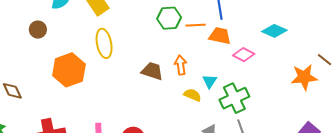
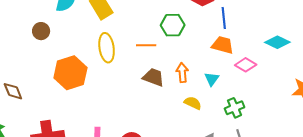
orange line: (196, 25) -> (146, 45), moved
cyan triangle: (210, 81) -> (212, 79), moved
green cross: (234, 98) -> (234, 108), size x0.7

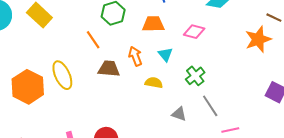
orange line: (146, 45) -> (93, 40), turned 72
orange trapezoid: (223, 45) -> (153, 24), moved
yellow ellipse: (107, 48) -> (62, 75), moved

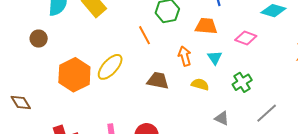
brown trapezoid: (109, 69) -> (158, 81), moved
yellow ellipse: (62, 75) -> (110, 67), turned 60
gray line: (210, 106) -> (267, 113), moved, turned 75

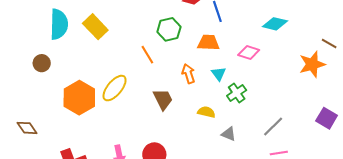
brown trapezoid: (158, 81) -> (163, 99), turned 55
green cross: (242, 82) -> (237, 93), moved
yellow semicircle: (200, 84) -> (206, 112), moved

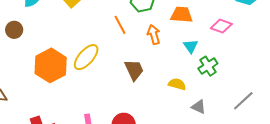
orange arrow: (188, 74) -> (154, 35), moved

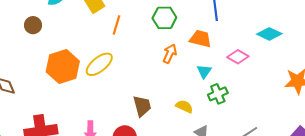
orange line: (120, 25) -> (116, 25), moved, turned 36
orange arrow: (154, 35) -> (170, 54), turned 30
brown trapezoid: (134, 70) -> (142, 106), moved

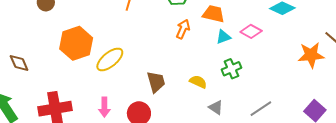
yellow ellipse: (99, 64) -> (110, 59), moved
cyan triangle: (204, 71) -> (223, 37), moved, turned 35

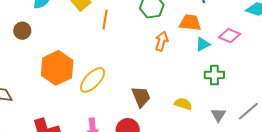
green cross: (231, 69) -> (214, 75), turned 30
yellow semicircle: (198, 82) -> (183, 104), moved
gray triangle: (216, 107) -> (218, 115), moved, turned 35

